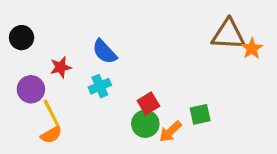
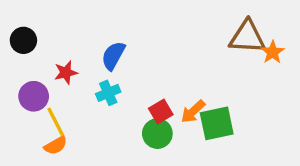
blue semicircle: (105, 52) -> (113, 56), turned 72
green square: (200, 114) -> (217, 123), size x1.5
orange arrow: (170, 132) -> (193, 112), moved

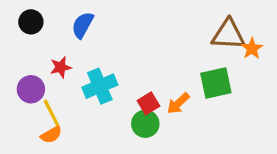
black circle: (23, 40) -> (31, 22), moved
blue semicircle: (113, 56) -> (83, 25), moved
cyan cross: (108, 93) -> (100, 86), size x1.5
green square: (217, 123) -> (216, 83), moved

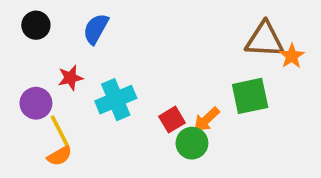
green circle: (145, 124) -> (192, 143), moved

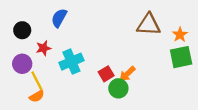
black circle: (36, 25) -> (22, 30), moved
brown triangle: (265, 40) -> (149, 25), moved
green square: (250, 96) -> (181, 57), moved

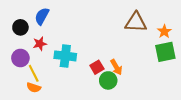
blue semicircle: (59, 18) -> (42, 16), moved
cyan cross: (71, 62) -> (65, 56), turned 30
orange arrow: (127, 74) -> (116, 67), turned -77
orange semicircle: (37, 96) -> (34, 88), turned 48

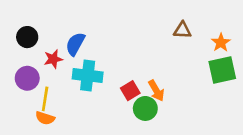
blue semicircle: (42, 16) -> (75, 44), moved
brown triangle: (136, 22) -> (182, 30), size x0.6
yellow line: (34, 73) -> (45, 99), turned 36

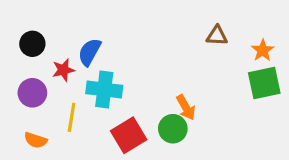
red square: (130, 91) -> (129, 135), moved, size x1.5
yellow line: (45, 99) -> (72, 117), moved
orange semicircle: (45, 118) -> (36, 140), moved

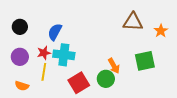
brown triangle: (217, 36) -> (133, 22), size x1.5
red star: (63, 70) -> (44, 53), moved
green square: (264, 83) -> (145, 61), moved

